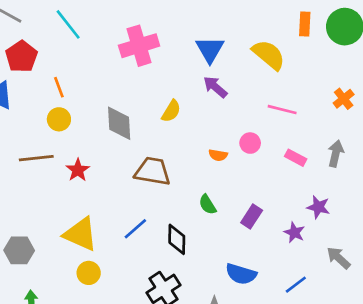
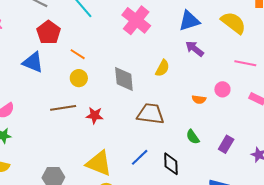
pink cross: (139, 46) -> (136, 20), turned -32
blue triangle: (210, 50) -> (189, 21), turned 45
orange line: (59, 87) -> (78, 54), turned -35
red star: (78, 170) -> (95, 115), turned -30

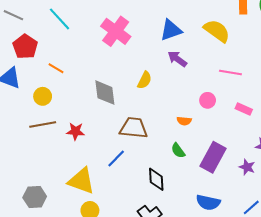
yellow circle: (79, 78) -> (43, 96), moved
orange semicircle: (199, 99) -> (184, 121), moved
purple rectangle: (226, 144) -> (213, 157), size x1.6
blue line: (140, 157) -> (116, 158), moved

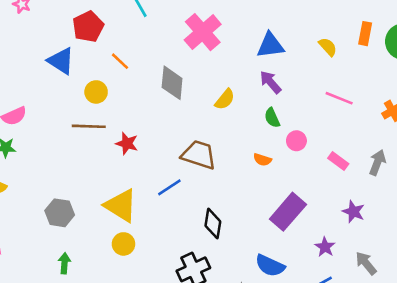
yellow semicircle: (217, 31) -> (328, 47), moved, size x0.6
pink line: (230, 73) -> (339, 98), moved
gray diamond: (105, 93) -> (172, 83), moved
green semicircle: (178, 151) -> (272, 118), moved
purple star: (247, 167) -> (325, 247), moved

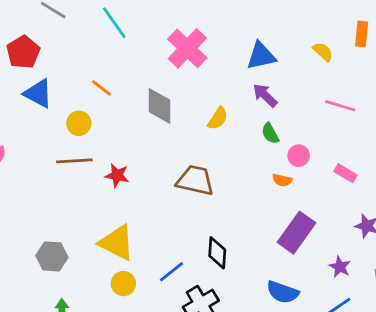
red pentagon: (88, 27) -> (23, 52), moved
orange semicircle: (262, 160) -> (282, 180), moved
blue line: (169, 187) -> (172, 272), moved

